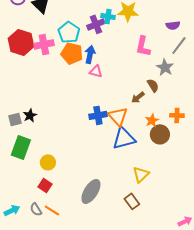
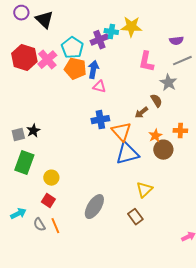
pink cross: (44, 44) -> (47, 60), turned -30
gray line: (179, 45) -> (182, 61), turned 30
blue cross: (98, 115) -> (100, 120), moved
cyan arrow: (12, 210) -> (18, 214), moved
orange line: (52, 210) -> (55, 226), turned 35

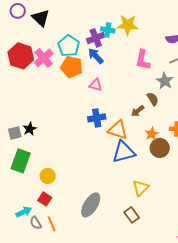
blue arrow: (93, 70) -> (96, 56), moved, turned -54
orange triangle: (121, 132) -> (118, 130), turned -30
cyan arrow: (18, 214) -> (24, 212), moved

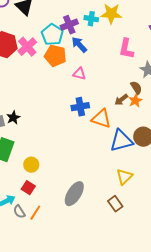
purple cross: (96, 38) -> (69, 25), moved
orange star: (152, 134) -> (135, 101), moved
blue triangle: (124, 152) -> (121, 141), moved
orange line: (52, 224) -> (35, 213), turned 56

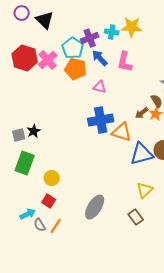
pink L-shape: (126, 49) -> (125, 62), moved
blue cross: (80, 107) -> (101, 120), size x1.4

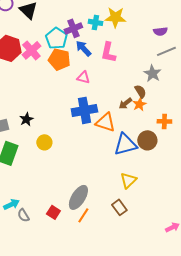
black star: (34, 131) -> (26, 119), moved
yellow circle: (52, 178) -> (44, 142), moved
red square: (49, 201) -> (53, 212), moved
orange line: (56, 226) -> (83, 215), moved

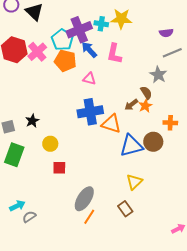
purple cross: (73, 28) -> (79, 30), size x1.4
red square: (53, 212) -> (59, 168), moved, turned -32
gray semicircle: (23, 215) -> (29, 217), turned 88

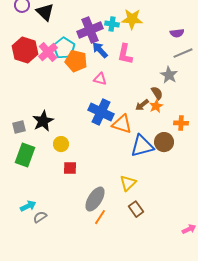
cyan pentagon: (62, 40) -> (64, 48), moved
blue cross: (90, 112) -> (101, 112), turned 35
black star: (32, 121) -> (43, 121), size x1.5
yellow triangle: (134, 182) -> (128, 183), moved

